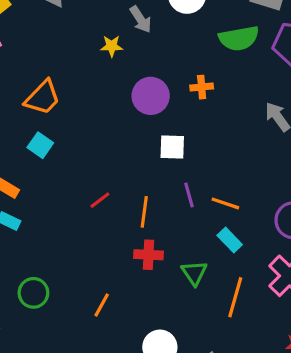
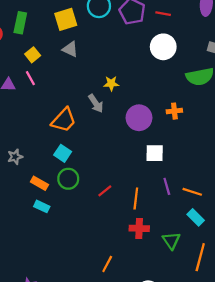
gray arrow: (141, 19) -> (96, 103), moved
green circle: (33, 293) -> (68, 179), moved

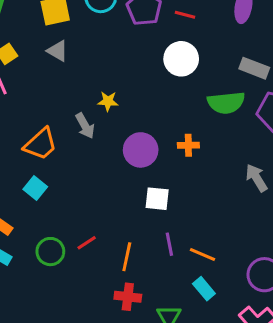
green circle: (68, 179) -> (50, 252), moved

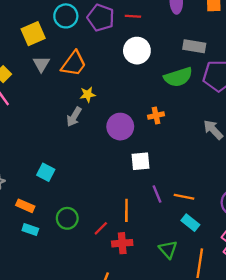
gray triangle: (58, 51) -> (41, 64), turned 42
gray arrow: (85, 126) -> (74, 117), turned 72
orange trapezoid: (41, 144) -> (74, 64), moved
red line: (87, 243) -> (101, 228), moved
red cross: (128, 297) -> (122, 243), moved

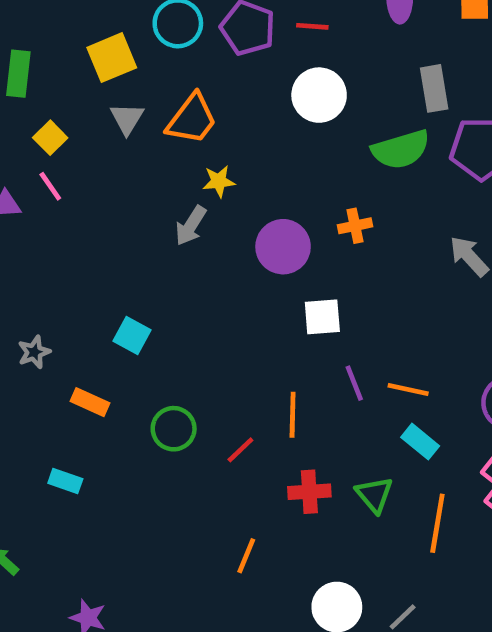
gray rectangle: (194, 46) -> (434, 88), turned 70
cyan rectangle: (30, 230) -> (65, 481), moved
red cross: (122, 243) -> (309, 492), moved

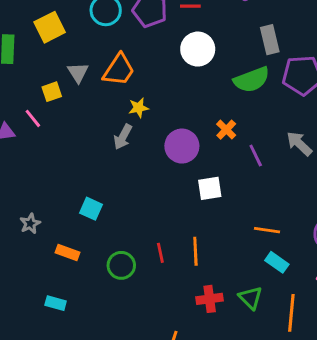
yellow square: (112, 58) -> (50, 27), moved
yellow square: (50, 138) -> (52, 92), moved, turned 30
orange cross: (355, 226) -> (226, 130), turned -30
purple line: (354, 383) -> (256, 155), moved
red line: (240, 450) -> (160, 253), moved, turned -54

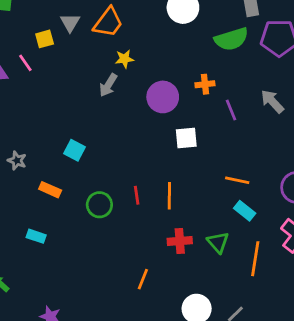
orange cross: (226, 130) -> (205, 84), turned 36
gray star: (30, 224) -> (17, 161), turned -30

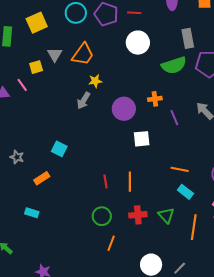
orange rectangle: (50, 190) -> (42, 178), turned -56
green circle: (99, 205) -> (102, 216), moved

